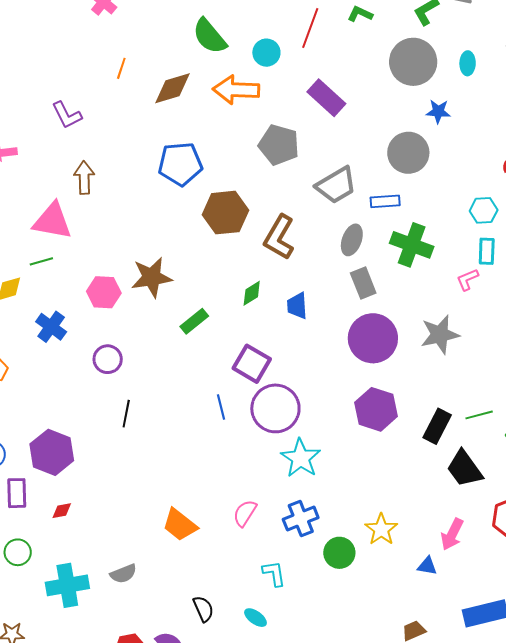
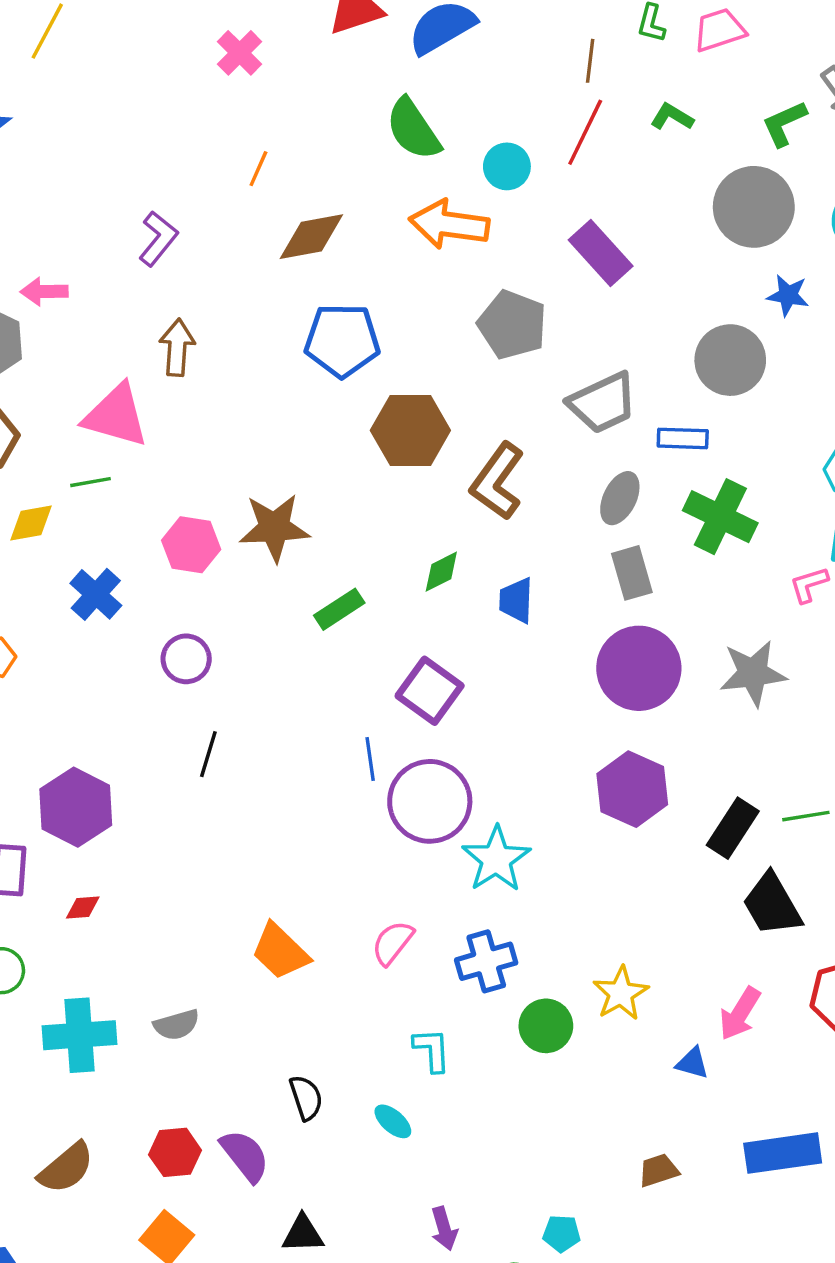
brown diamond: (173, 88) -> (311, 237), moved
purple L-shape: (67, 115) -> (158, 239), turned -120
purple circle: (275, 408) -> (430, 801), moved

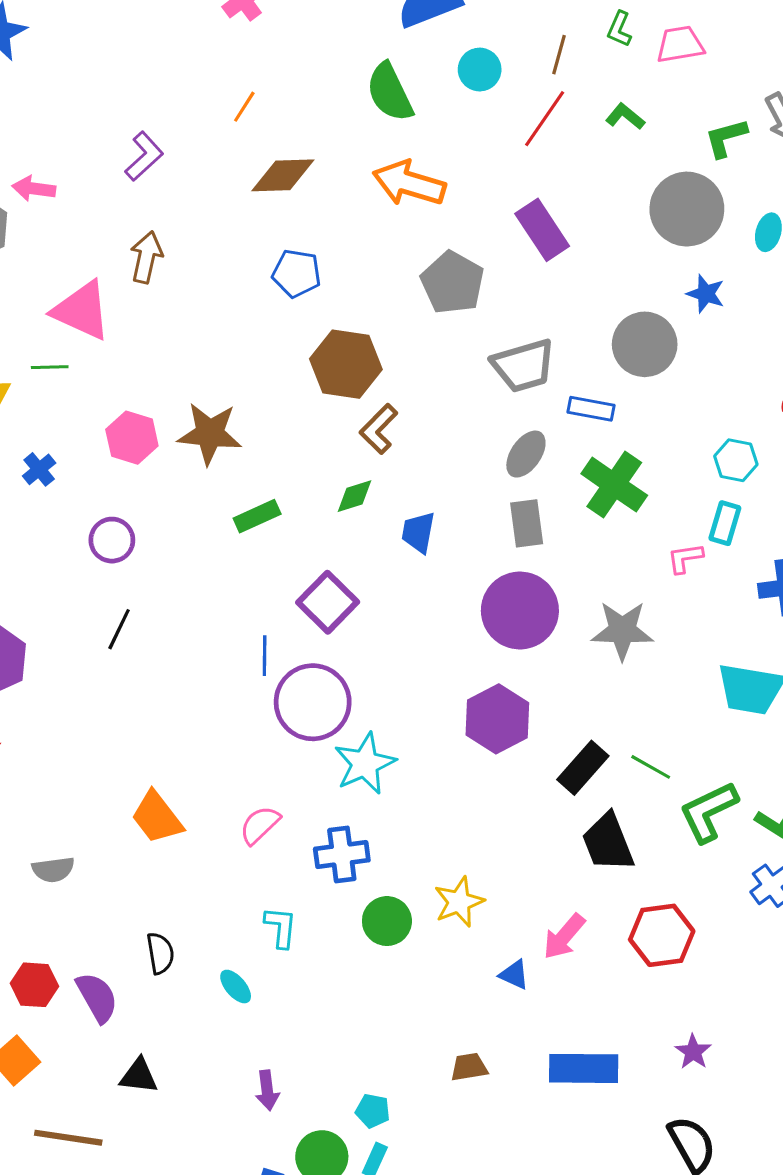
cyan circle: (507, 166) -> (480, 70), moved
blue pentagon: (342, 340) -> (297, 273), size x0.7
brown L-shape: (497, 481) -> (379, 429), moved, size x0.7
blue cross: (96, 594) -> (39, 469), size x0.7
green line: (806, 816) -> (651, 767), turned 30

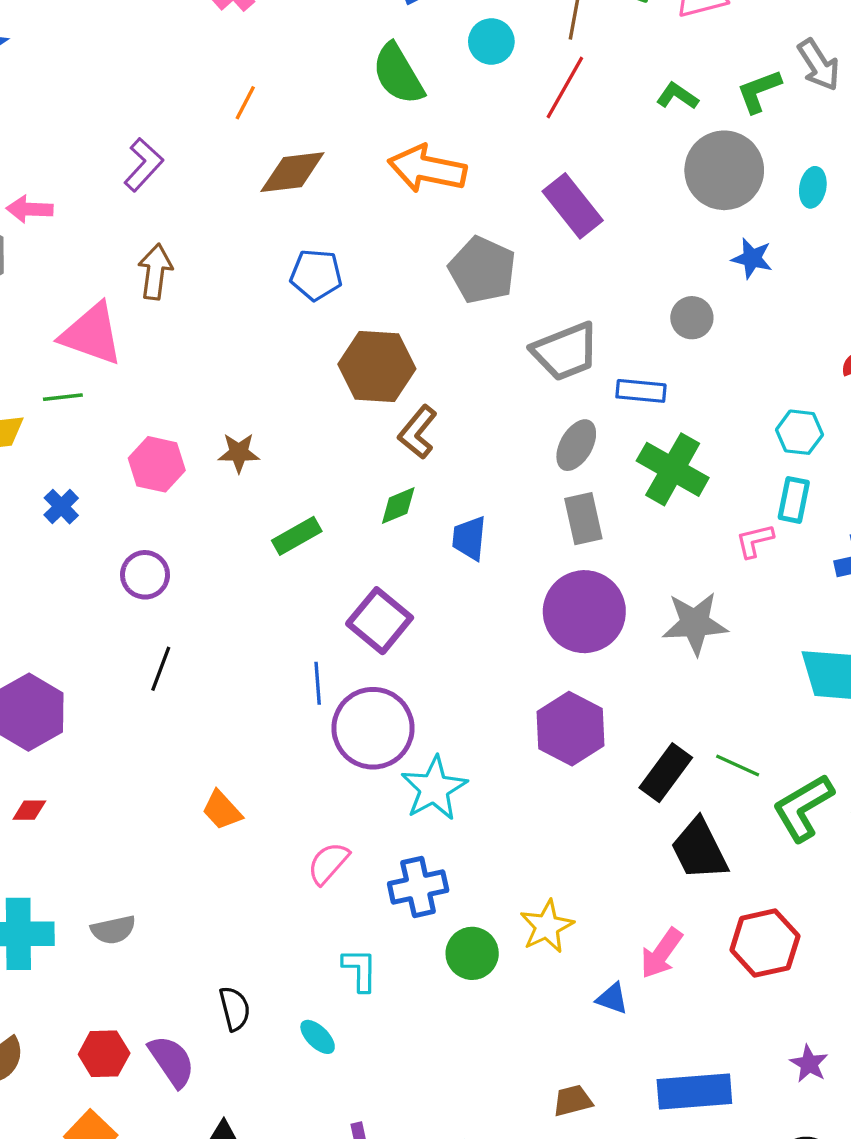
green L-shape: (625, 116) -> (677, 96), moved
gray circle: (645, 344) -> (692, 318), size x0.6
brown star: (210, 434) -> (239, 453), size x0.6
orange trapezoid: (157, 817) -> (222, 810), moved, size x0.7

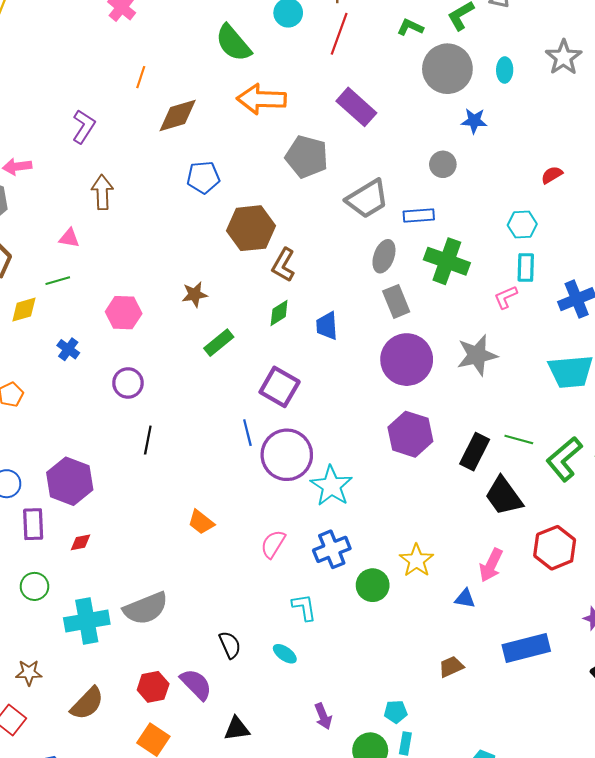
pink triangle: (92, 334) -> (69, 238), size x0.5
brown star: (239, 453) -> (195, 294), moved
gray semicircle: (113, 930) -> (146, 608), size x1.6

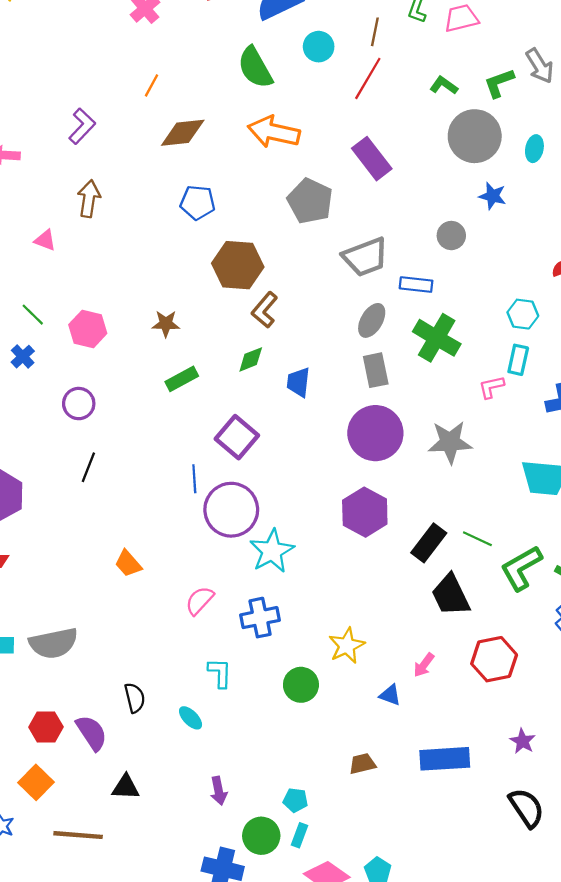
green line: (58, 281) -> (33, 315), moved, turned 50
pink arrow: (491, 565) -> (424, 665), size x0.7
green circle: (373, 585) -> (301, 685), moved

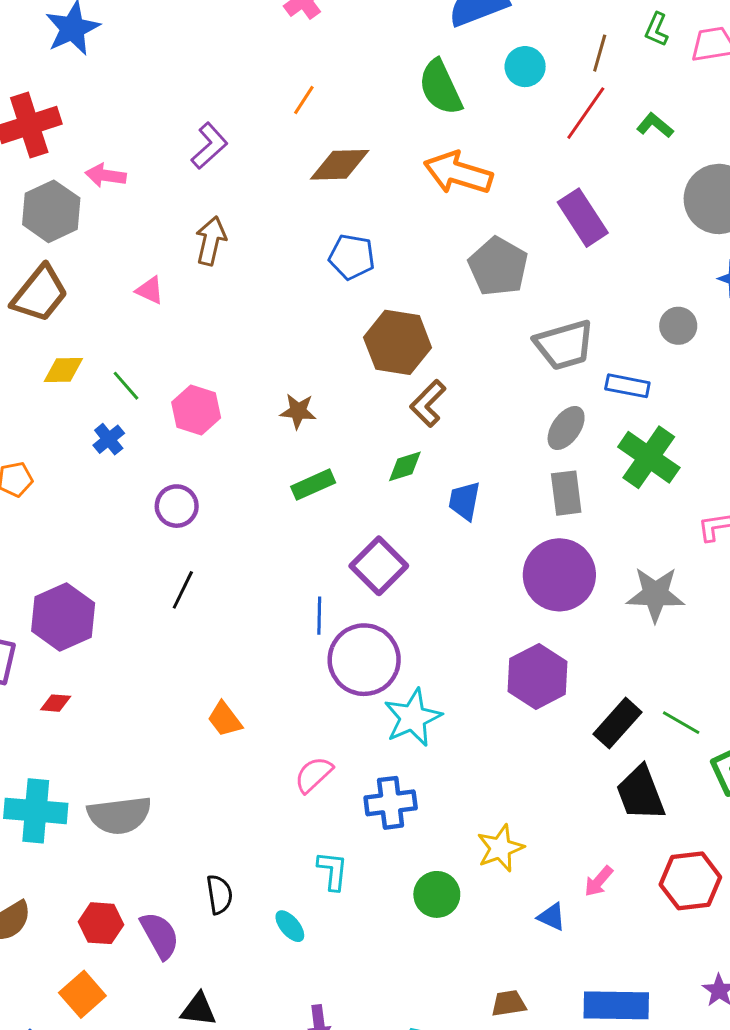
green L-shape: (444, 85) -> (655, 125), moved

